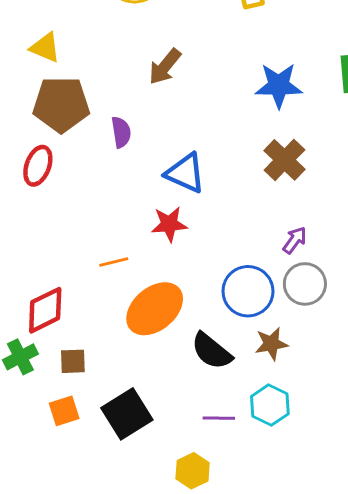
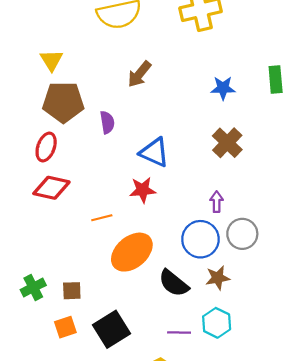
yellow triangle: (45, 48) -> (51, 60), turned 35
blue star: (279, 85) -> (223, 88), size x0.7
purple arrow: (295, 240) -> (217, 202), moved, turned -36
red diamond: (45, 310) -> (51, 188), moved, turned 39

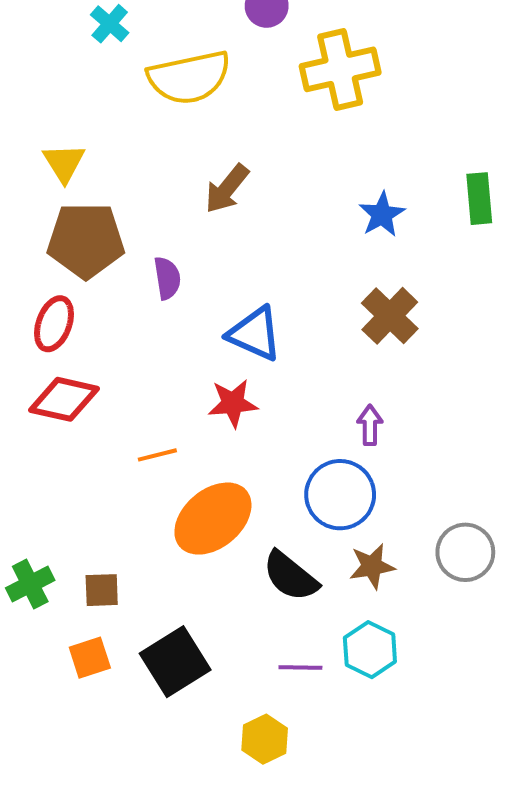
blue star: (223, 88) -> (382, 214), turned -30
gray circle: (242, 234) -> (465, 552), moved

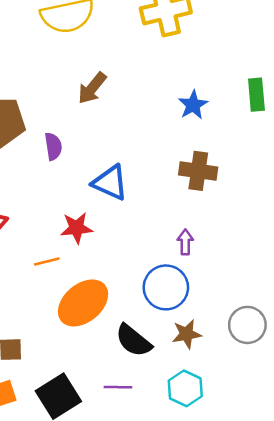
brown cross: (390, 316) -> (198, 171), turned -36
red star: (233, 403) -> (77, 228), moved
purple line: (300, 668) -> (118, 387), moved

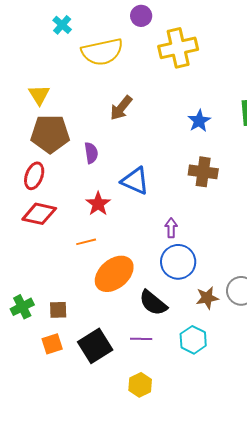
red star: (77, 228) -> (98, 204), moved, turned -30
purple arrow: (185, 242) -> (171, 228), moved
brown star: (187, 334) -> (207, 298), moved

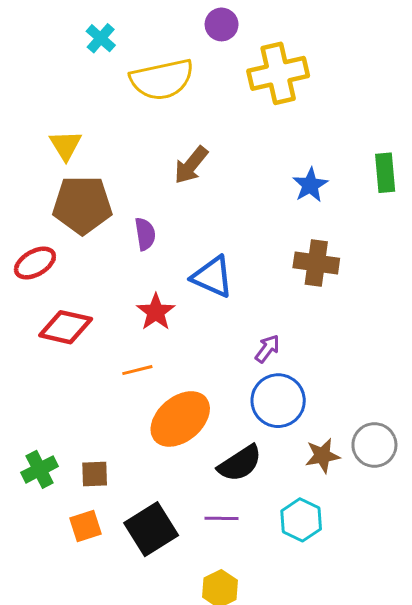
red ellipse: (34, 176) -> (35, 263), moved, turned 40
purple arrow: (171, 228) -> (267, 349), turned 36
black semicircle: (153, 303) -> (240, 463), turned -72

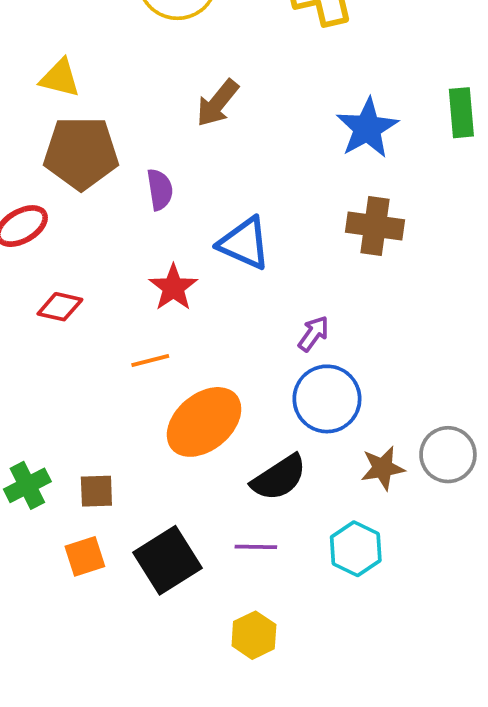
yellow triangle: (66, 145) -> (60, 78), turned -44
blue star: (310, 185) -> (367, 128), size x1.4
red diamond: (66, 327) -> (60, 307), size x0.7

